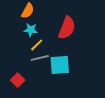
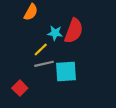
cyan star: (31, 30) -> (55, 33), moved

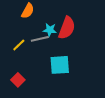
yellow line: (41, 50) -> (19, 45), moved
gray line: (44, 64) -> (40, 39), moved

